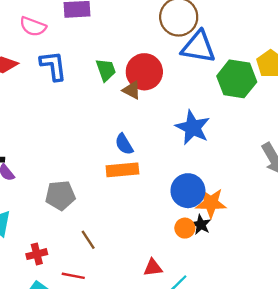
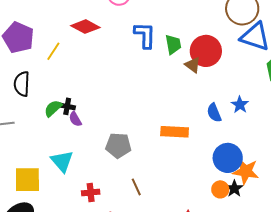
blue L-shape: (53, 66) -> (145, 35), moved
blue star: (193, 128) -> (240, 105), size x0.6
blue semicircle: (124, 144) -> (214, 113), moved

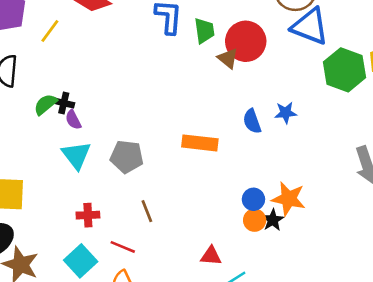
blue star: (240, 105) -> (286, 113), turned 30
blue circle: (228, 158) -> (253, 199), moved, size x0.6
cyan triangle: (62, 161) -> (76, 155), moved

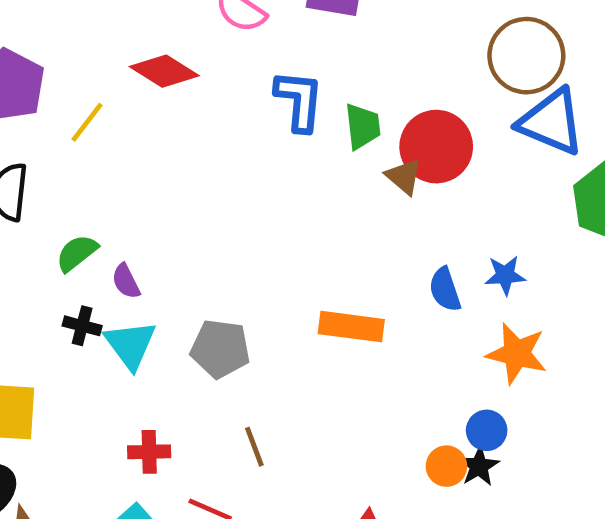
black cross: (64, 103) -> (82, 326), moved
blue circle: (253, 199) -> (487, 430), moved
orange star: (289, 199) -> (517, 354), moved

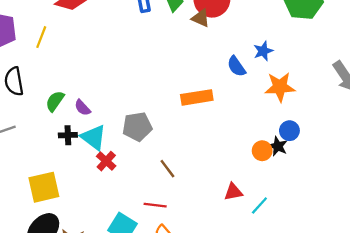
blue circle: (487, 430) -> (289, 131), moved
red cross: (149, 452) -> (106, 161), moved, turned -30

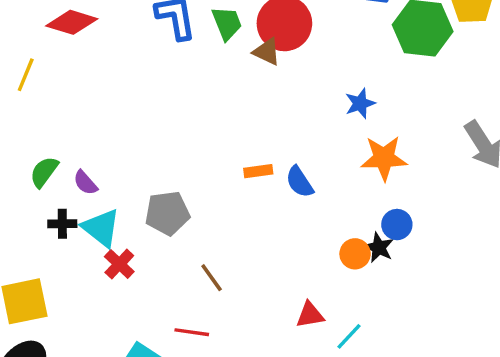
blue semicircle: (236, 66) -> (300, 182), moved
orange rectangle: (197, 97) -> (258, 171), size x0.6

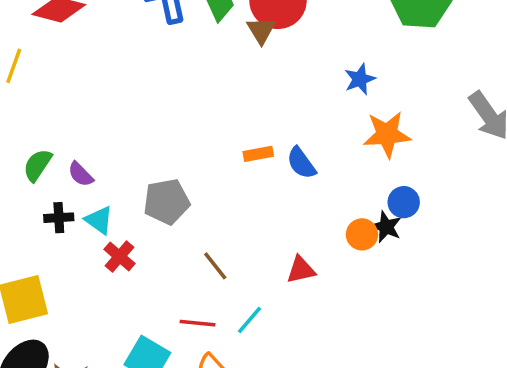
brown triangle: (267, 52) -> (261, 30), turned 36
cyan triangle: (101, 228) -> (99, 220), size x0.7
red triangle: (310, 315) -> (301, 270), moved
cyan line: (349, 336) -> (249, 320), moved

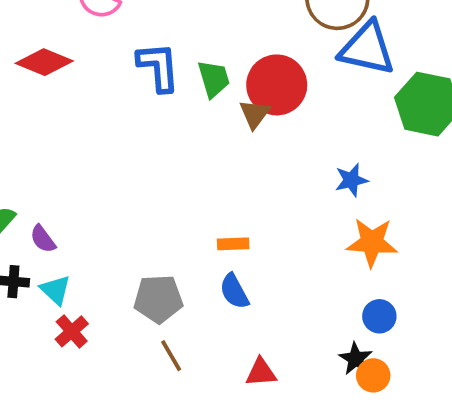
blue semicircle: (301, 163) -> (234, 291), moved
gray pentagon: (167, 202) -> (158, 299), moved
black star: (386, 227) -> (356, 359), moved
orange circle: (362, 234) -> (373, 375), moved

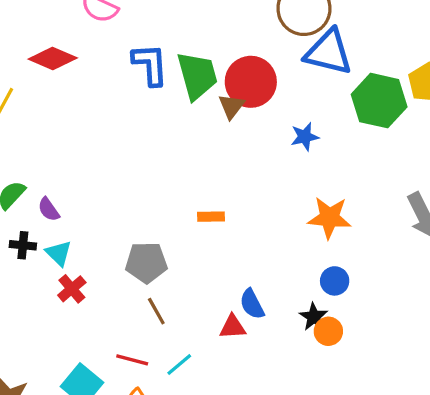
green trapezoid: (214, 79) -> (197, 76), size x1.5
blue star: (351, 180) -> (305, 137), moved
blue semicircle: (234, 291) -> (252, 304), moved

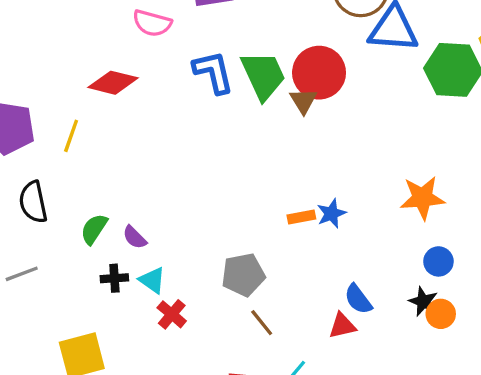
blue star: (305, 137) -> (331, 214), moved

